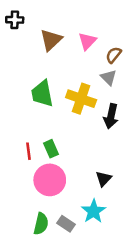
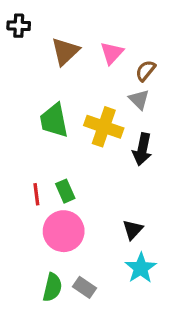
cyan star: (94, 211) -> (141, 268), moved

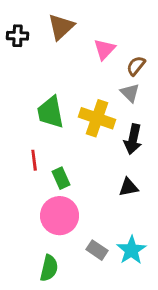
black cross: (19, 26) -> (18, 36), moved
brown triangle: (65, 51) -> (61, 27), moved
red line: (36, 194) -> (34, 160), moved
black triangle: (133, 230) -> (128, 187), moved, turned 36
gray rectangle: (84, 287) -> (97, 250), moved

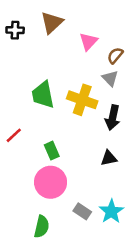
red line: (34, 160) -> (14, 135), moved, turned 54

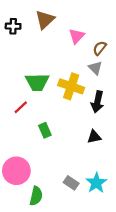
green trapezoid: (43, 95) -> (37, 82), turned -80
red line: (14, 135) -> (21, 107), moved
pink circle: (51, 182) -> (16, 171), moved

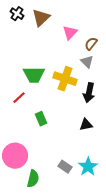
black cross: (13, 26) -> (17, 14), moved, turned 32

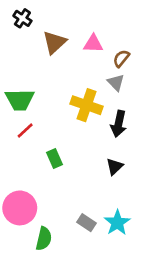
brown triangle: (41, 18) -> (54, 42), moved
pink triangle: (70, 33) -> (93, 44), turned 49
green trapezoid: (34, 75) -> (20, 100), moved
black triangle: (86, 125) -> (115, 167), turned -32

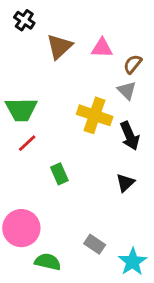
black arrow: (119, 124) -> (130, 136), turned -35
cyan star: (117, 223) -> (133, 262), moved
green semicircle: (44, 239) -> (48, 262), turned -90

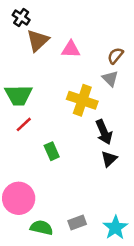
brown triangle: (59, 47) -> (38, 40), moved
pink triangle: (102, 48) -> (71, 49), moved
black arrow: (130, 136) -> (104, 132), moved
gray rectangle: (95, 244) -> (77, 222), moved, turned -54

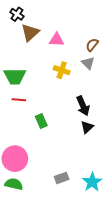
yellow cross: (82, 100) -> (62, 70), moved, size x0.7
red line: (24, 124) -> (19, 100), turned 48
green semicircle: (42, 228) -> (14, 184), moved

